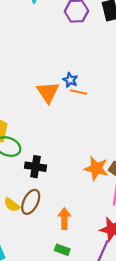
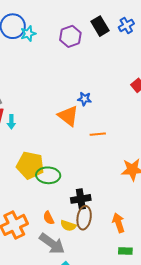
orange line: (78, 92) -> (98, 134), moved
black cross: (36, 167) -> (81, 199), moved

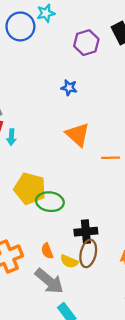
cyan star: (28, 34) -> (46, 13), moved
blue star: (84, 99) -> (69, 88), moved

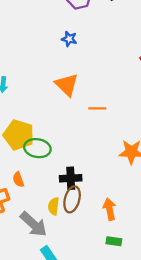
blue star: (69, 88) -> (69, 39), moved
orange semicircle: (47, 251) -> (18, 180), moved
yellow semicircle: (69, 261) -> (54, 206), turned 72

